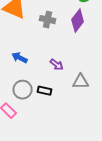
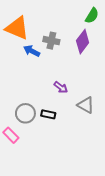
blue arrow: (20, 58) -> (32, 51), moved
gray triangle: (81, 82) -> (86, 105), turned 30

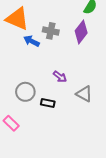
gray circle: (25, 113) -> (25, 92), moved

